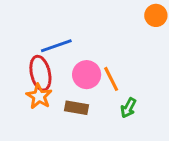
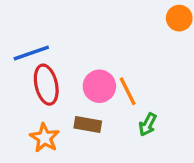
blue line: (56, 46) -> (31, 53), moved
orange star: (39, 96) -> (45, 138), moved

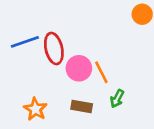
red ellipse: (46, 85) -> (54, 48), moved
brown rectangle: (88, 124) -> (82, 106), moved

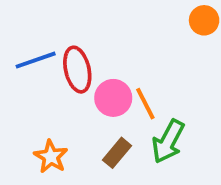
green arrow: (117, 99) -> (168, 141), size x1.6
brown rectangle: (82, 106) -> (117, 153), turned -60

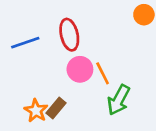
red ellipse: (77, 70) -> (69, 35), moved
brown rectangle: (117, 153) -> (56, 108), moved

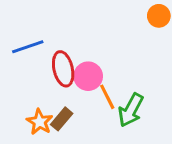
red ellipse: (69, 35) -> (63, 69), moved
orange line: (103, 73) -> (107, 97), moved

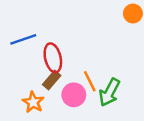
pink circle: (88, 76) -> (74, 95), moved
brown rectangle: (62, 119) -> (52, 80), moved

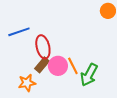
pink circle: (74, 95) -> (58, 66), moved
orange star: (33, 102) -> (27, 83), turned 30

